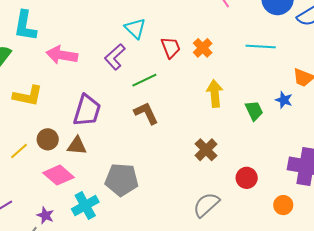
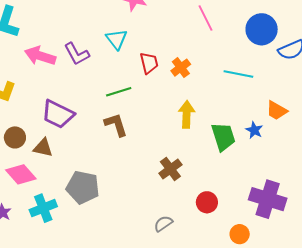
purple L-shape: (115, 57) -> (77, 54), moved, turned -84
purple trapezoid: (87, 110) -> (58, 114), turned 92
green trapezoid: (254, 111) -> (223, 137), size x1.4
gray semicircle: (206, 205) -> (163, 224), size x0.7

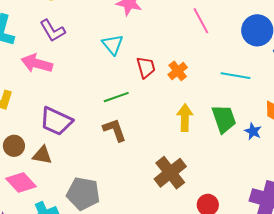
purple L-shape: (77, 54) -> (53, 31), moved
green trapezoid: (223, 137) -> (224, 119), moved
brown cross: (170, 169) -> (170, 173), size x1.4

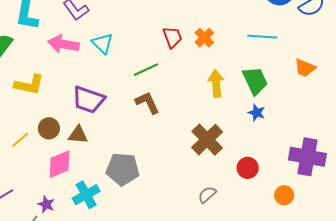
cyan triangle: (113, 45) -> (102, 43), moved
blue star: (253, 131) -> (257, 113), moved
pink diamond: (21, 182) -> (60, 164), turned -64

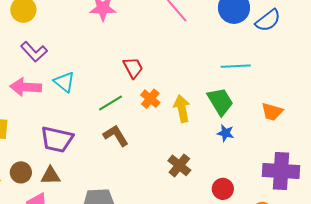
cyan line: (262, 37) -> (236, 66), moved
orange cross: (204, 38) -> (150, 99), moved
orange trapezoid: (305, 68) -> (272, 112), moved
brown cross: (207, 140) -> (179, 165), size x0.7

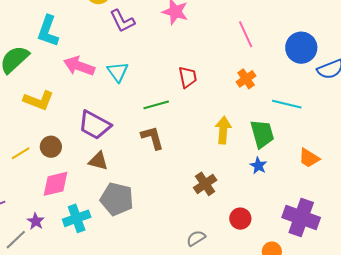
purple L-shape: (34, 52) -> (122, 21), moved
orange cross: (150, 99) -> (246, 79), moved
brown triangle: (51, 176) -> (98, 161), moved

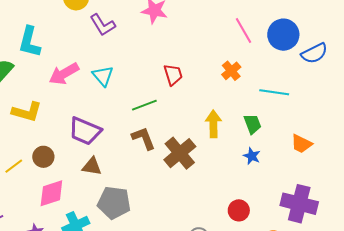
pink line: (246, 34) -> (244, 30), moved
pink arrow: (79, 66) -> (64, 74), turned -44
green trapezoid: (262, 134) -> (252, 124), size x0.7
brown cross: (205, 184) -> (180, 153), moved, size x1.4

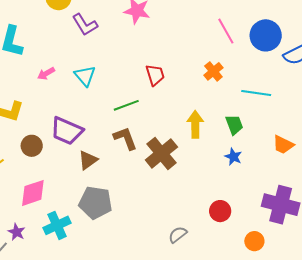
pink arrow: (64, 74) -> (46, 73), size x0.6
brown circle: (43, 157) -> (32, 146), moved
brown triangle: (92, 166) -> (88, 160), moved, turned -45

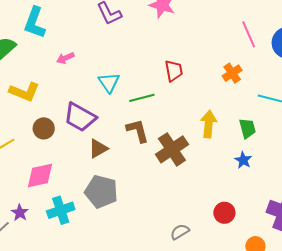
cyan triangle: (85, 76) -> (109, 82), moved

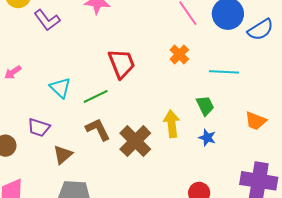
red trapezoid: (174, 71) -> (122, 64), size x1.4
purple trapezoid: (80, 117) -> (39, 127), size x0.7
yellow arrow: (209, 124) -> (172, 124), moved

